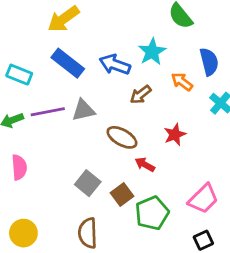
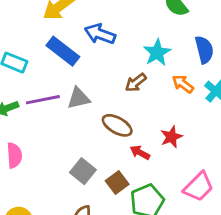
cyan star: (152, 52) -> (157, 53), moved
blue arrow: (115, 65) -> (100, 34), moved
orange arrow: (182, 82) -> (183, 84), moved
red star: (175, 135) -> (171, 137), moved

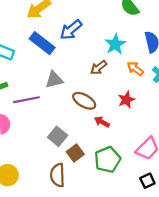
blue arrow: (100, 34) -> (71, 30), turned -60
purple line: (43, 100) -> (26, 100), moved
red star: (171, 137) -> (126, 100), moved
brown square: (117, 182) -> (75, 153), moved

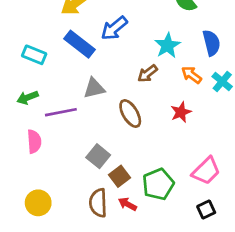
brown ellipse: (84, 101) -> (130, 114), turned 30
red arrow: (102, 122) -> (127, 204), moved

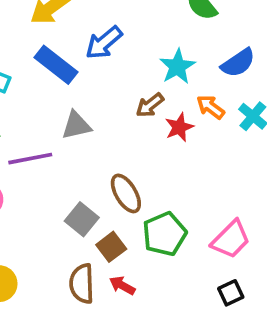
blue semicircle: (211, 43) -> (238, 63), turned 70
red star: (181, 112) -> (179, 127), moved
brown ellipse: (130, 114) -> (126, 193), moved
green pentagon: (158, 184) -> (165, 234), moved

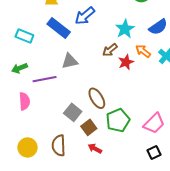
brown semicircle: (82, 284) -> (59, 145), moved

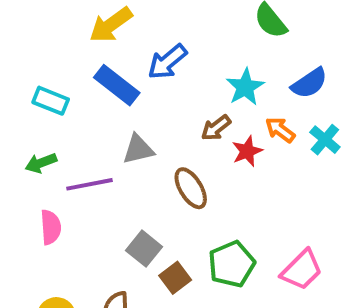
brown ellipse: (97, 98) -> (191, 188), moved

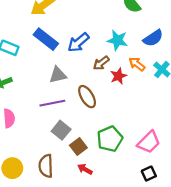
blue arrow: (167, 62) -> (78, 42), moved
cyan star: (245, 87) -> (117, 40), turned -30
purple line: (90, 184) -> (52, 103), moved

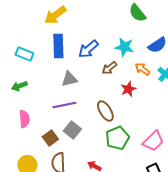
blue rectangle: (46, 39) -> (58, 46), turned 50
red star: (118, 76) -> (128, 89), moved
brown ellipse: (87, 97) -> (105, 111), moved
brown square: (78, 146) -> (50, 138), moved

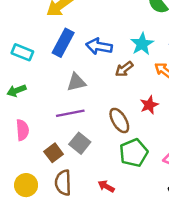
blue rectangle: (58, 46) -> (63, 43), turned 30
cyan star: (124, 47) -> (142, 44), turned 30
blue arrow: (88, 49) -> (99, 46), turned 50
red star: (128, 89) -> (149, 105), moved

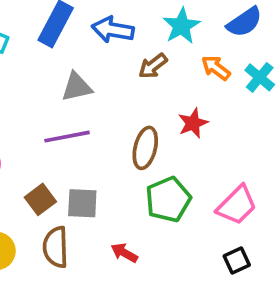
brown ellipse: (119, 120) -> (145, 148), turned 45
gray square: (80, 143) -> (82, 203), moved, turned -36

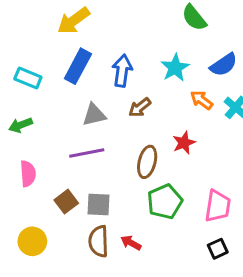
blue arrow: (113, 30) -> (122, 71), turned 88
brown arrow: (153, 66) -> (140, 107), moved
pink trapezoid: (237, 205) -> (218, 206), turned -36
brown semicircle: (56, 247) -> (99, 241), moved

